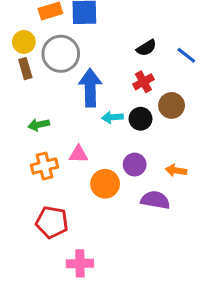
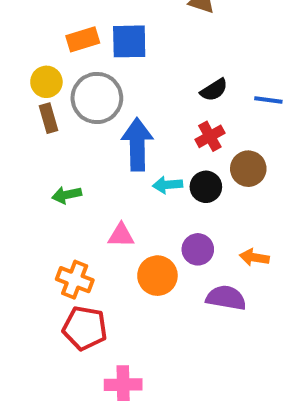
blue line: (186, 55) -> (268, 100), turned -30
orange cross: (45, 166) -> (75, 280), moved, turned 35

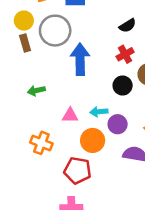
cyan arrow: (168, 185) -> (99, 112), moved
red pentagon: (85, 328) -> (78, 170), moved

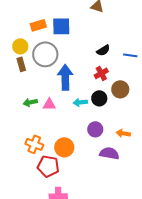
cyan arrow: (99, 112) -> (80, 102), moved
pink triangle: (70, 115) -> (49, 104), moved
orange circle: (93, 140) -> (64, 147), moved
red pentagon: (78, 170) -> (48, 166), moved

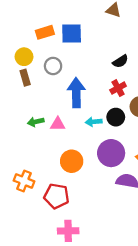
gray circle: (45, 54) -> (53, 66), size x0.6
purple circle: (95, 129) -> (111, 153), size x1.5
orange cross: (34, 144) -> (24, 181), moved
orange circle: (64, 147) -> (72, 161), moved

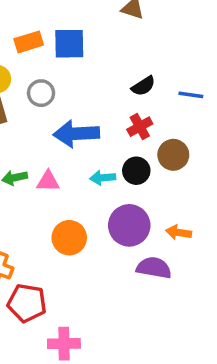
blue arrow: (76, 93) -> (76, 134), turned -92
red pentagon: (57, 196) -> (27, 303), moved

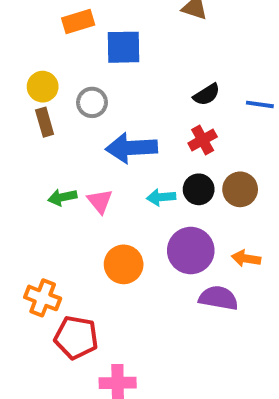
orange rectangle: (29, 42) -> (78, 21), moved
brown circle: (173, 155) -> (240, 189), moved
pink triangle: (48, 181) -> (100, 201), turned 50

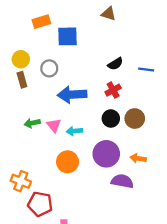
cyan arrow: (161, 197) -> (74, 131), moved

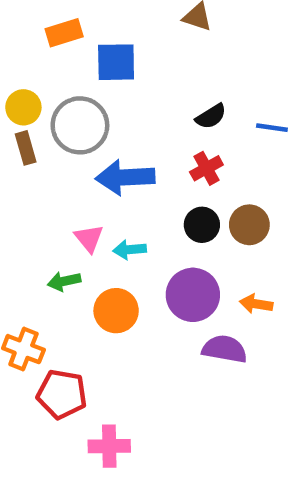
gray circle: (49, 68) -> (80, 125), size x1.6
green arrow: (32, 123) -> (64, 281), moved

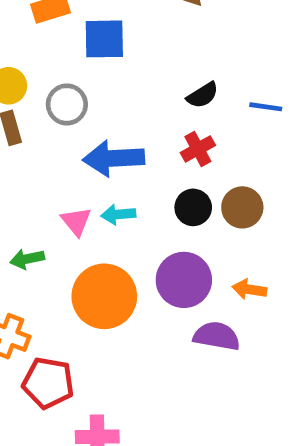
gray circle: (80, 125) -> (67, 104), size x0.7
cyan arrow: (130, 250) -> (118, 214), moved
green arrow: (64, 281) -> (27, 259), moved
orange circle: (116, 311) -> (104, 296), size x1.4

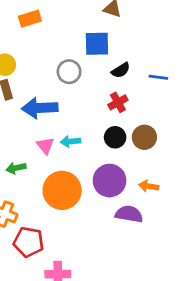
blue square: (104, 39) -> (97, 44), moved
gray circle: (67, 104) -> (69, 72), moved
blue arrow: (114, 158) -> (40, 108), moved

